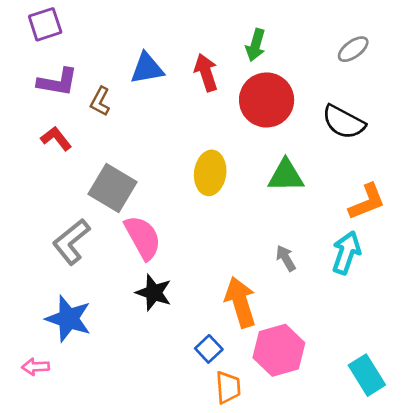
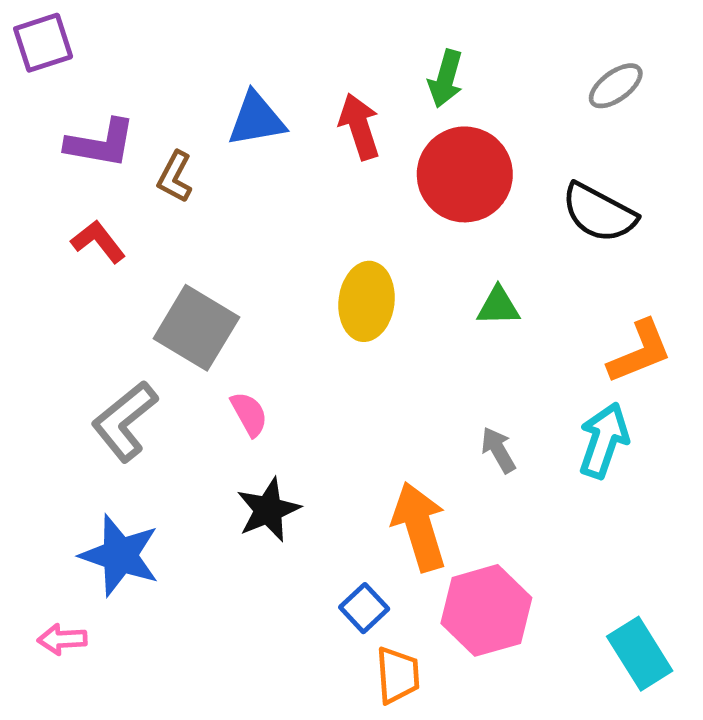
purple square: (45, 24) -> (43, 43), moved
green triangle: (286, 176) -> (498, 306), size x0.7
pink semicircle: (143, 238) -> (249, 414), size x0.6
black star: (154, 293) -> (268, 510), turned 30

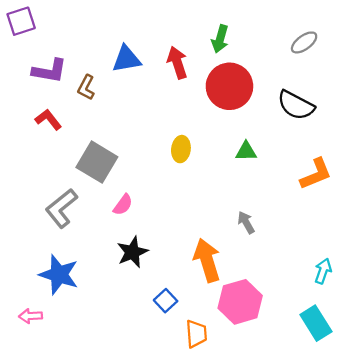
yellow ellipse: (367, 301) -> (181, 149), size x0.7
pink semicircle: (249, 414) -> (123, 205), turned 65
cyan arrow: (604, 440) -> (323, 271), moved, size x0.7
blue square: (364, 608) -> (166, 301), moved

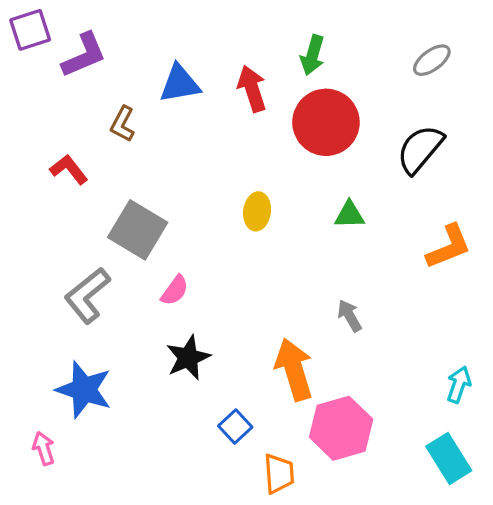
purple L-shape: (50, 71) -> (84, 55), moved, turned -33
black semicircle: (296, 105) -> (420, 149), turned 102
pink arrow: (31, 316) -> (44, 448), turned 75

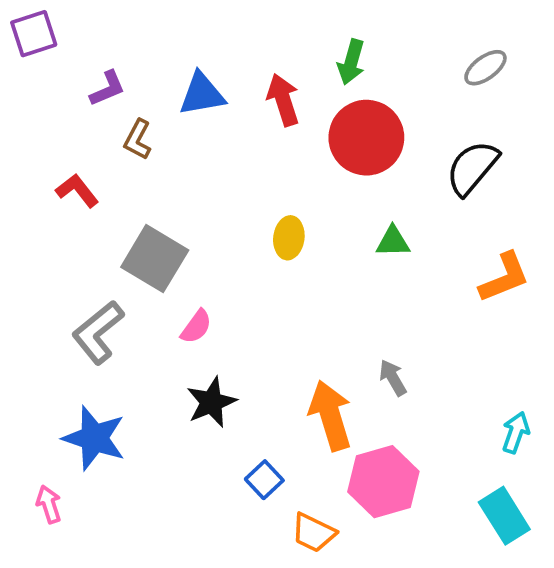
purple L-shape: (84, 55) -> (107, 88), moved, size x0.7
gray arrow: (349, 316) -> (393, 378), moved
orange trapezoid: (279, 474) -> (313, 533), turned 120

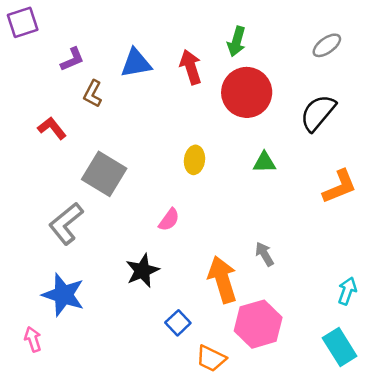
pink semicircle: (196, 327) -> (169, 220), moved

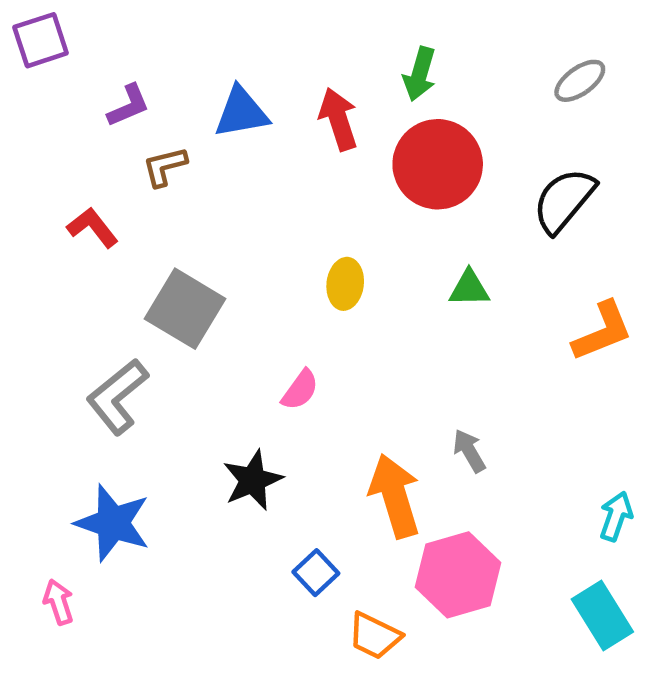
brown L-shape: (93, 94) -> (165, 167), turned 48

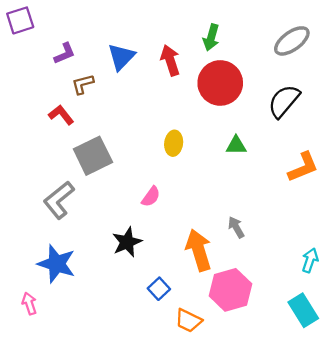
gray ellipse: (580, 81) -> (292, 41), size x1.4
blue triangle: (241, 112) -> (121, 57), turned -36
red L-shape: (92, 227) -> (61, 115), moved
gray square: (185, 309) -> (93, 156), turned 33

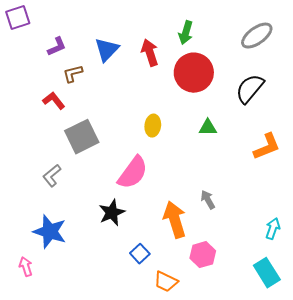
pink semicircle: (151, 197) -> (133, 173), size x1.8
gray L-shape: (59, 200) -> (52, 176), size x0.7
pink hexagon: (230, 290) -> (203, 255), size x0.7

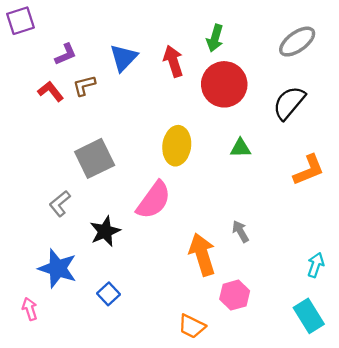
red L-shape: (54, 101) -> (51, 91), moved
yellow ellipse: (153, 126) -> (177, 146), size x1.5
black star: (112, 213) -> (105, 231), moved
blue square: (140, 254) -> (108, 294), moved

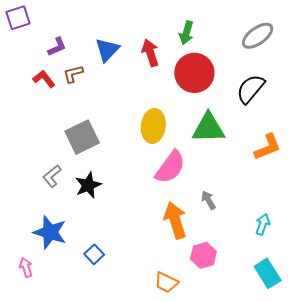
green triangle: (240, 148) -> (208, 128), size x1.8
pink semicircle: (154, 200) -> (170, 167), moved
black star: (105, 231) -> (88, 185), moved
cyan arrow: (316, 265) -> (263, 224), moved

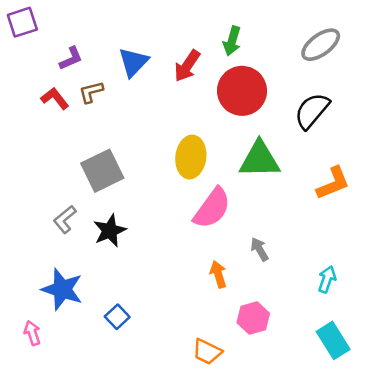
red arrow: (150, 53) -> (187, 66), turned -128
orange arrow: (175, 220) -> (218, 274), size x0.6

